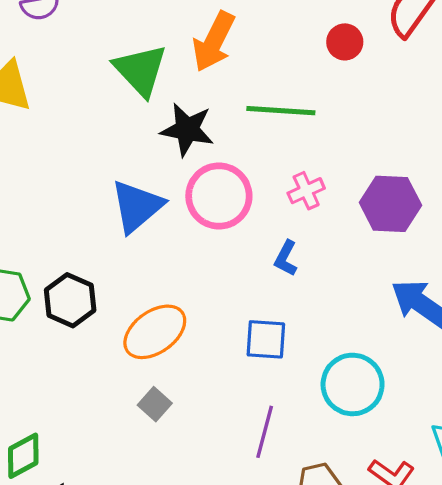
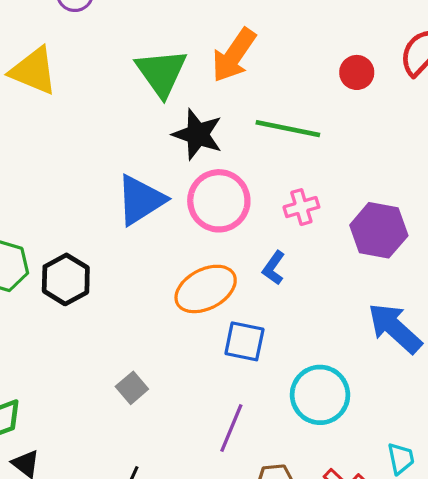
orange ellipse: (155, 332) -> (206, 289), moved

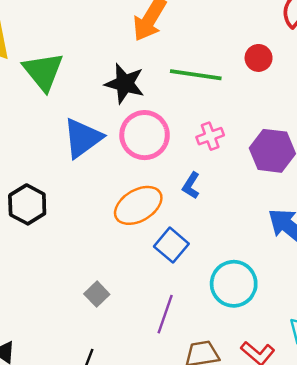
red circle: (357, 72) -> (259, 58), moved
green triangle: (161, 73) -> (43, 72), moved
blue square: (244, 341) -> (171, 245), turned 32
gray square: (132, 388) -> (97, 294), moved

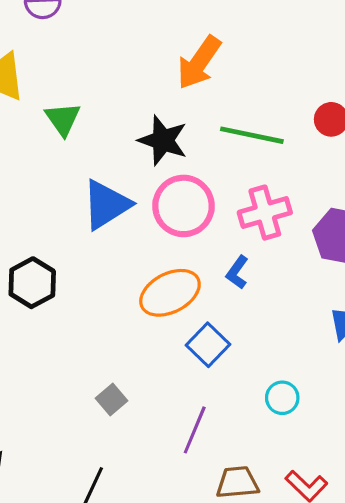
green triangle: (43, 72) -> (63, 119), size x0.7
pink cross: (210, 136) -> (265, 213), size x1.5
cyan circle: (234, 284) -> (282, 398), size x0.6

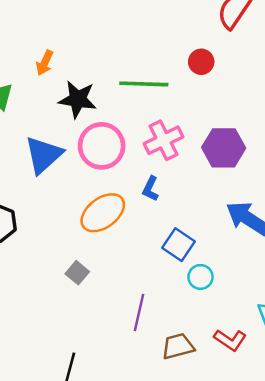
orange arrow: (199, 63) -> (45, 63), moved, size x0.6
blue square: (208, 345) -> (179, 245), moved
gray square: (111, 400) -> (77, 273), moved

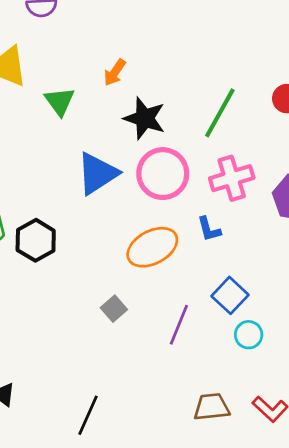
green line: (144, 84) -> (220, 113), turned -72
blue L-shape: (150, 189) -> (209, 229), turned -50
purple line: (139, 312) -> (179, 325), moved

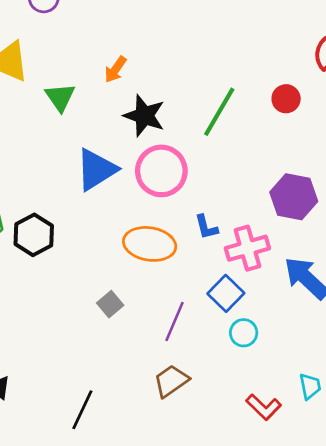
pink cross: (232, 178) -> (247, 248), moved
orange ellipse: (152, 247) -> (150, 244), turned 36
brown trapezoid: (212, 407) -> (171, 381), moved, turned -30

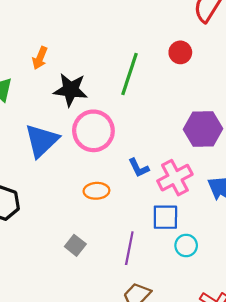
orange ellipse: (150, 244) -> (96, 191), size x0.6
blue square: (226, 293) -> (165, 217), turned -32

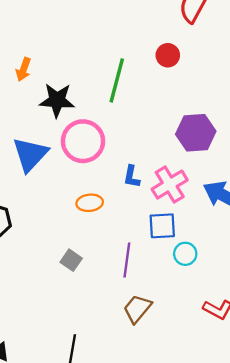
blue L-shape: (139, 168) -> (132, 177), turned 40

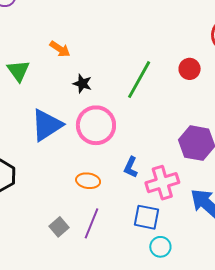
orange arrow: (23, 69) -> (60, 49), turned -90
black star: (57, 100) -> (82, 84), size x0.6
purple line: (127, 260) -> (92, 223), moved

